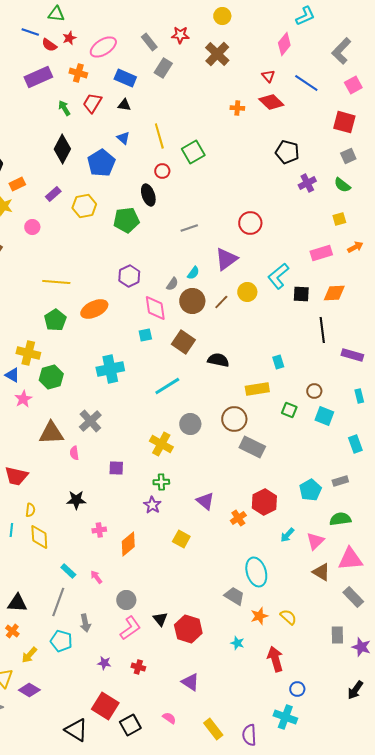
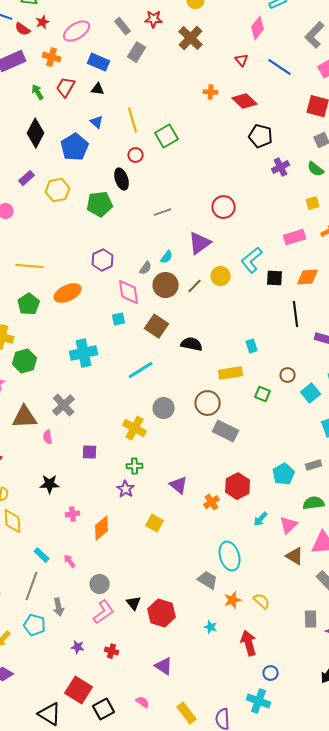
red diamond: (271, 102) -> (245, 101), moved
cyan square: (324, 416) -> (311, 393), moved, turned 30

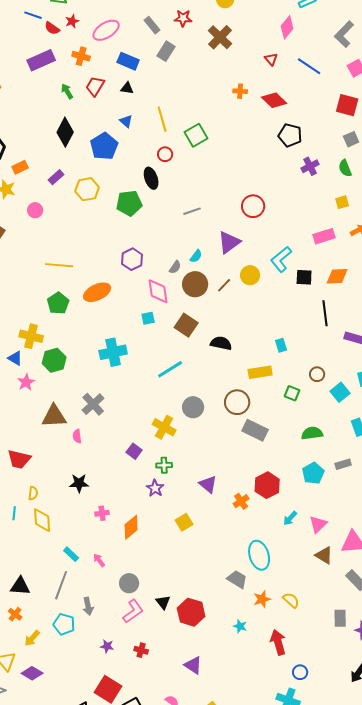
green semicircle: (316, 169) -> (345, 168), turned 30
purple square: (90, 452) -> (134, 451), moved, turned 35
green semicircle: (314, 503) -> (312, 433), moved
yellow square: (155, 523) -> (184, 522), turned 30

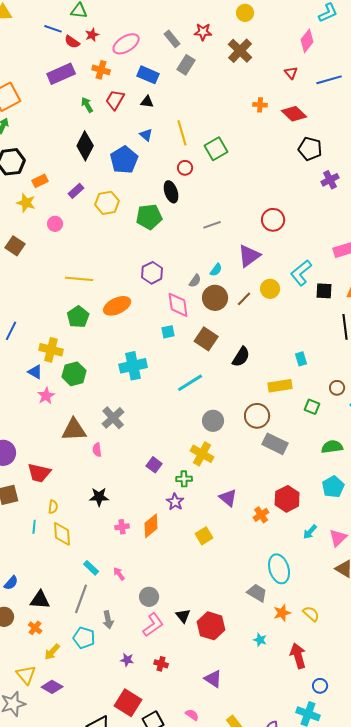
blue line: (309, 66) -> (329, 80), turned -50
black semicircle: (221, 343) -> (241, 357), turned 110
yellow cross: (164, 427) -> (202, 454), moved
orange diamond: (131, 527) -> (151, 526), moved

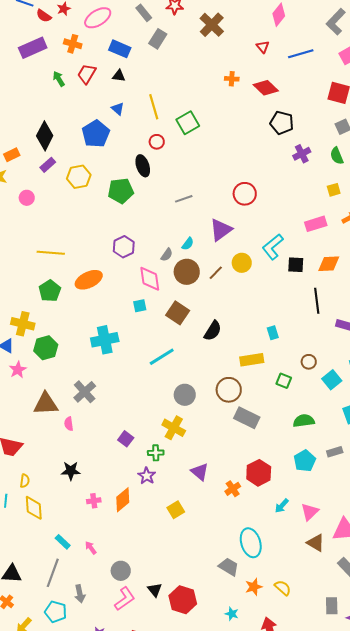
black diamond: (85, 146) -> (45, 136), moved

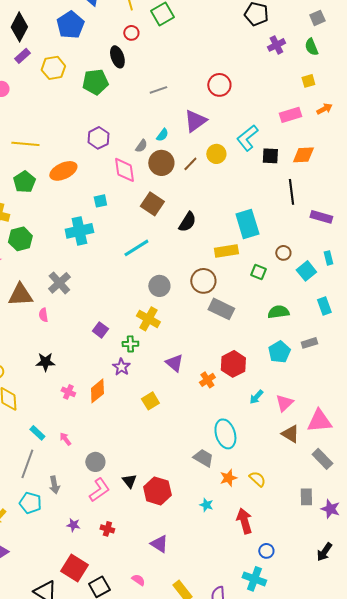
cyan square: (140, 306) -> (100, 201), moved
cyan rectangle: (273, 333) -> (247, 224), size x2.0
pink cross: (94, 501) -> (68, 392), turned 32

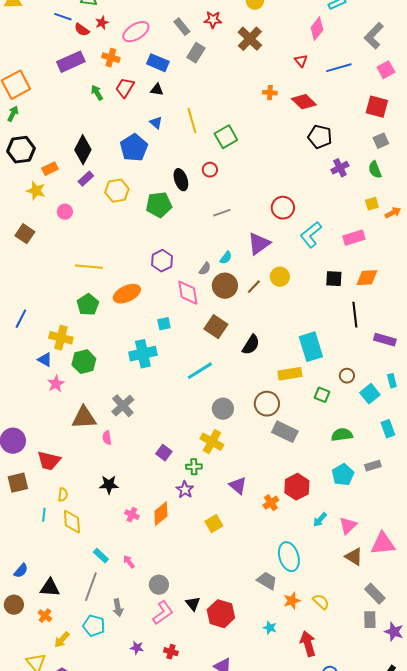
red circle: (131, 33) -> (210, 170), moved
orange arrow: (324, 109) -> (393, 213), moved
cyan L-shape: (247, 138) -> (311, 235), moved
gray rectangle: (322, 459) -> (375, 594), moved

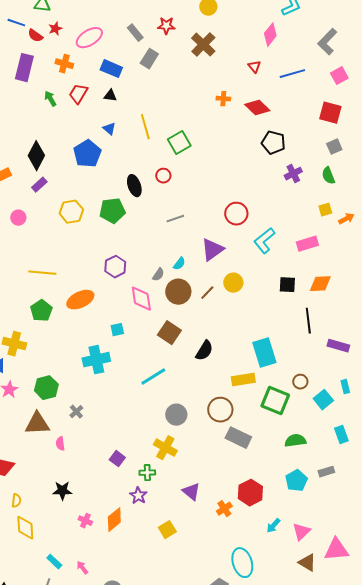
purple rectangle: (71, 62) -> (24, 68), turned -52
yellow hexagon: (117, 191) -> (71, 212), moved
green hexagon: (84, 362) -> (46, 388), moved
green square: (322, 395) -> (275, 401), size x1.8
gray cross: (123, 406) -> (76, 412), size x0.6

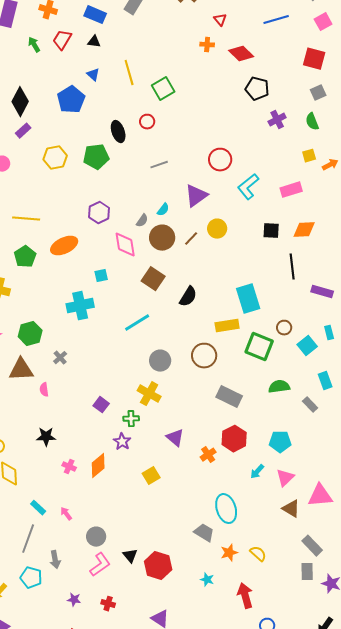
red triangle: (254, 67) -> (220, 20), moved
gray rectangle: (238, 438) -> (229, 397), moved
gray rectangle: (326, 472) -> (310, 405), moved, turned 63
cyan pentagon: (296, 481) -> (280, 442), moved, turned 30

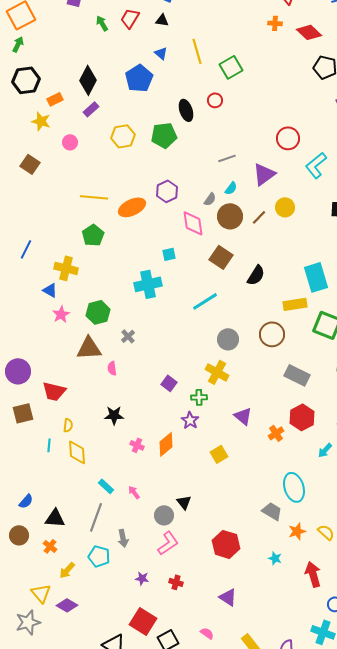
gray line: (159, 165) -> (227, 158), moved
orange ellipse: (64, 246) -> (132, 207), moved
black triangle: (130, 556) -> (184, 502), moved

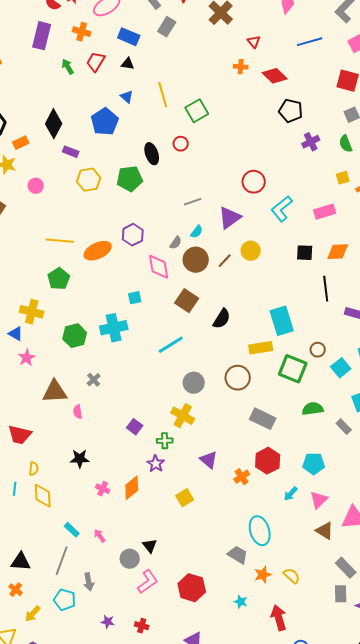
purple rectangle: (91, 109) -> (71, 152), moved, turned 63
green hexagon: (98, 312) -> (75, 336), moved
pink L-shape: (168, 543) -> (148, 582), moved

